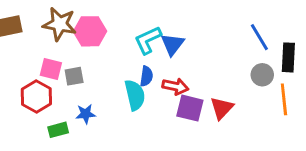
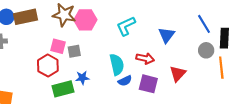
blue triangle: (172, 44) -> (167, 35), moved
blue semicircle: (146, 76) -> (125, 81), moved, turned 56
purple square: (190, 108) -> (148, 84), moved
green rectangle: (58, 130) -> (63, 89), size x1.5

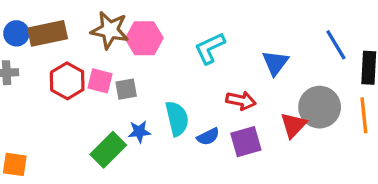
gray circle: (206, 50) -> (320, 107), moved, size x1.6
cyan semicircle: (117, 65) -> (177, 119), moved
red hexagon: (48, 66) -> (67, 81), moved
purple square: (148, 84) -> (246, 142), turned -30
green rectangle: (63, 89) -> (108, 150), turned -30

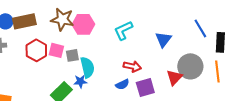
red arrow: (241, 101) -> (132, 66), moved
cyan semicircle: (177, 119) -> (87, 67), moved

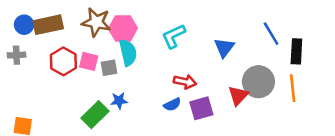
cyan semicircle: (87, 67) -> (128, 53), moved

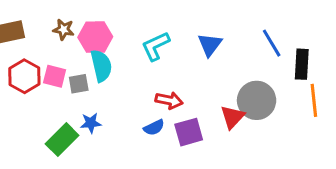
brown star: (96, 22) -> (64, 30), size x0.6
blue triangle: (224, 47) -> (210, 45), moved
orange line: (293, 88) -> (314, 100), moved

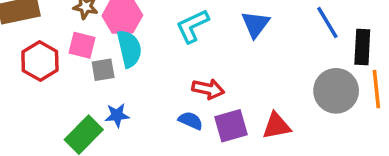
pink square: (55, 76) -> (82, 45), moved
gray circle: (257, 100) -> (336, 91), moved
red triangle: (232, 117) -> (276, 126), moved, turned 36
blue semicircle: (154, 128) -> (191, 121), turned -130

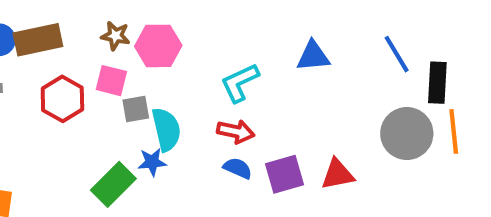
blue triangle: (255, 24) -> (313, 56), turned 48
cyan L-shape: (192, 26) -> (240, 83), moved
cyan semicircle: (129, 49) -> (166, 129), moved
red arrow: (208, 89) -> (236, 131), moved

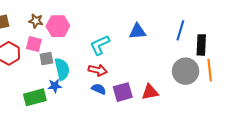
blue line: (397, 54) -> (180, 30), turned 48
green rectangle: (113, 184) -> (35, 97), turned 30

